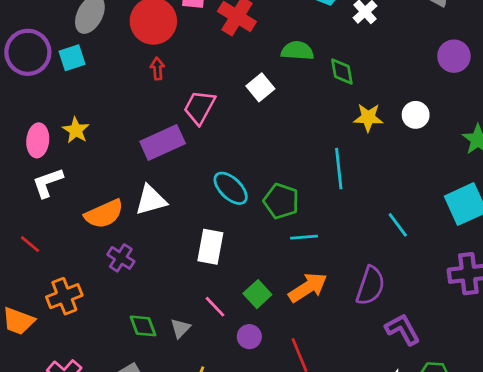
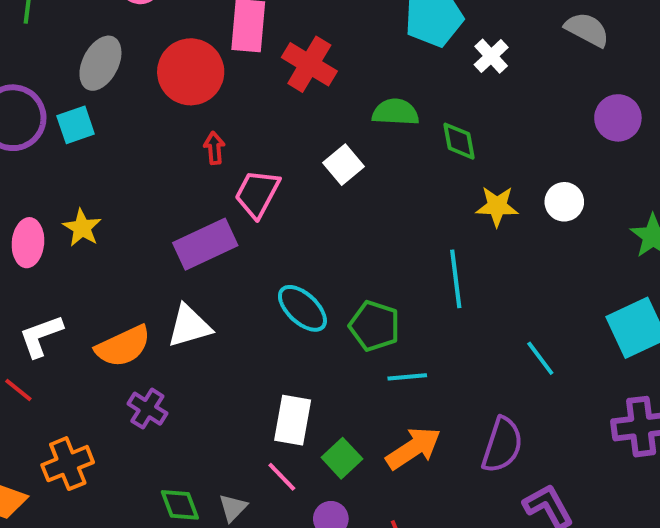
red arrow: (157, 69) -> (214, 148), moved
white L-shape: (48, 183) -> (41, 336), moved
white rectangle: (210, 247) -> (293, 420), moved

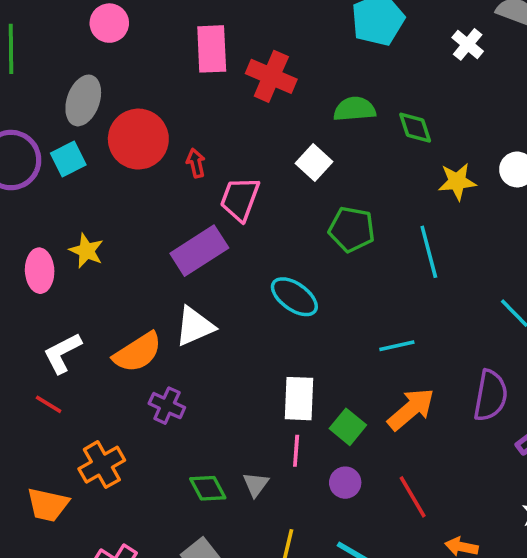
white cross: (491, 56) -> (468, 44), moved
red circle: (191, 72) -> (138, 139), moved
green pentagon: (374, 326) -> (352, 229), moved
pink line: (282, 477) -> (296, 451), turned 56

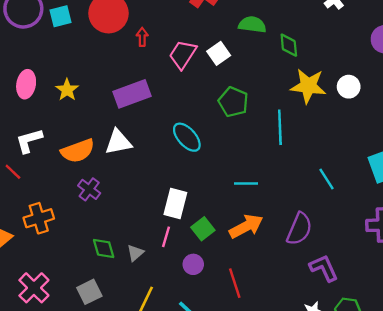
yellow star: (457, 181) -> (308, 86), size x1.4
pink trapezoid: (240, 199) -> (183, 54), moved
yellow star: (86, 251) -> (67, 90), moved

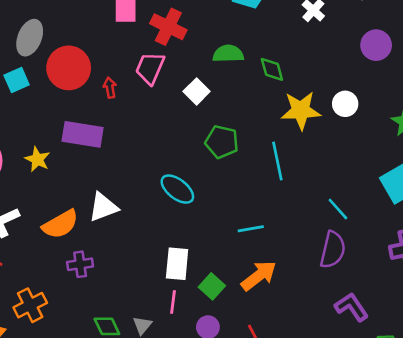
pink trapezoid: (183, 54) -> (150, 68), moved
purple rectangle: (132, 94) -> (83, 134), moved, turned 39
purple cross: (89, 189) -> (80, 264), turned -35
purple semicircle: (299, 229) -> (333, 250), moved

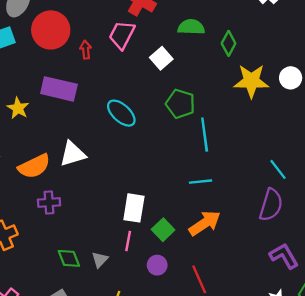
green diamond: (272, 69) -> (229, 43), turned 40
cyan line: (277, 161) -> (205, 135), moved
cyan ellipse: (177, 189) -> (121, 113), moved

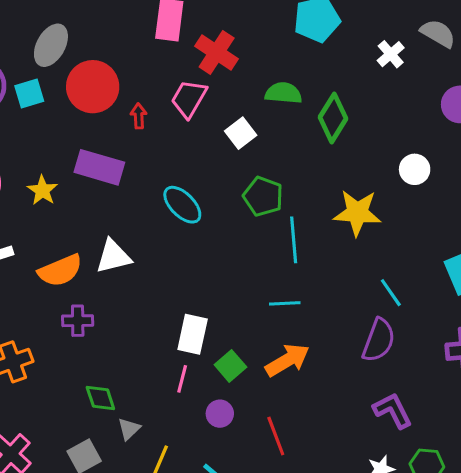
green diamond: (229, 43) -> (333, 118), size x1.4
yellow star: (251, 81) -> (357, 213), moved
gray triangle: (100, 260) -> (129, 429), moved

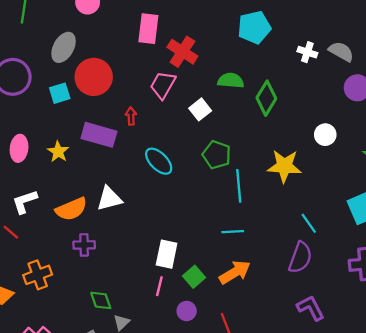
gray semicircle: (438, 33) -> (341, 52), moved
white cross: (391, 54) -> (307, 52), turned -30
cyan square: (29, 93) -> (60, 93), moved
red arrow: (139, 116) -> (131, 116), moved

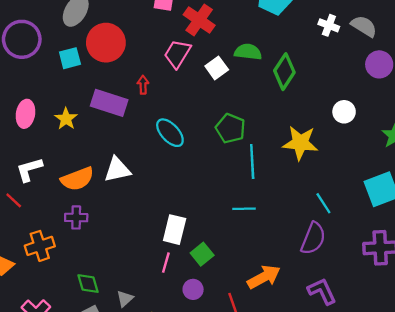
white square: (200, 109) -> (217, 68), moved
purple cross: (84, 245) -> (76, 217), moved
orange arrow: (235, 272) -> (264, 277), moved
green diamond: (101, 300) -> (88, 284), moved

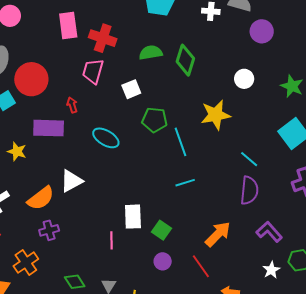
white square: (217, 68) -> (131, 89), moved, turned 30
pink line: (166, 263) -> (111, 240), moved

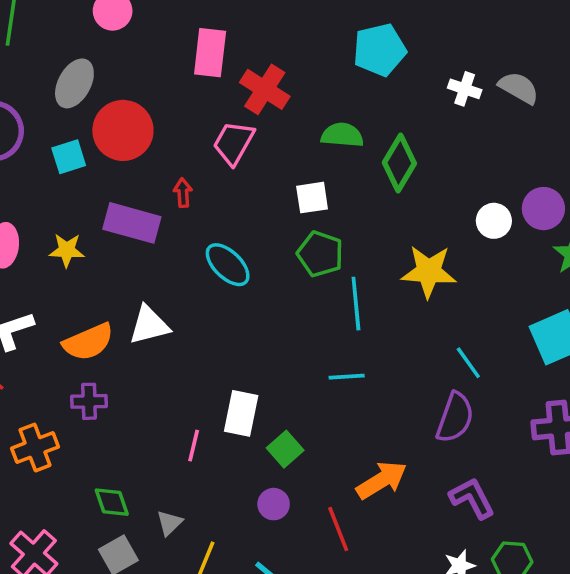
purple circle: (262, 31) -> (543, 209), moved
white square: (131, 89) -> (312, 198), moved
yellow star: (17, 151) -> (67, 250), turned -30

